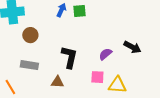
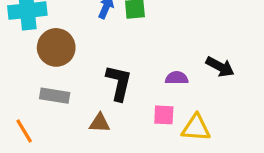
brown circle: (30, 35) -> (56, 47), size x1.5
purple semicircle: (105, 54) -> (177, 78), turned 40

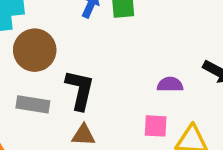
black L-shape: (119, 83) -> (80, 90), moved

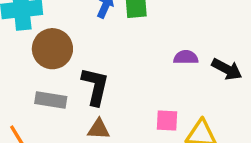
purple semicircle: (170, 84) -> (186, 57), moved

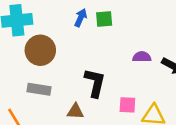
black L-shape: (95, 86) -> (95, 83), moved

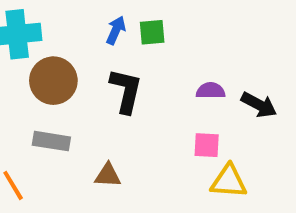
black L-shape: (95, 83) -> (126, 91), moved
pink square: (127, 105) -> (207, 145), moved

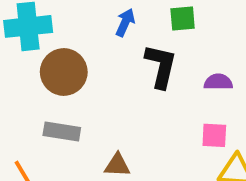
green square: (152, 32) -> (183, 19), moved
black L-shape: (126, 91) -> (161, 66), moved

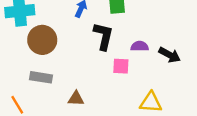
pink square: (214, 135) -> (121, 66), moved

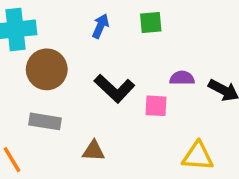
black L-shape: (103, 36) -> (114, 88), moved, turned 120

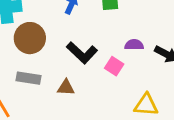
pink square: (156, 106) -> (114, 66), turned 30
brown triangle: (94, 151) -> (66, 87), moved

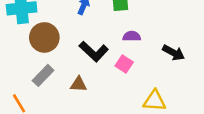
purple semicircle: (134, 45) -> (132, 36), moved
gray rectangle: (29, 78) -> (43, 75), turned -55

